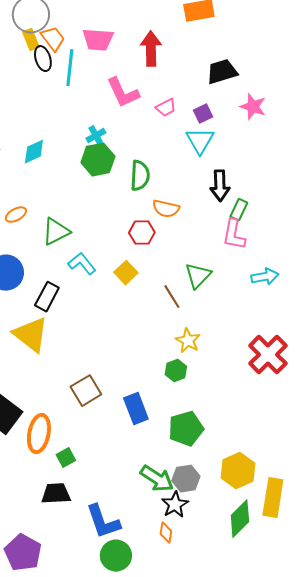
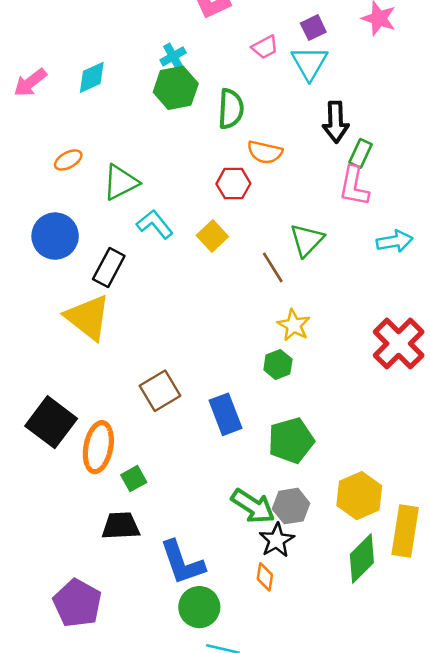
pink trapezoid: (166, 108) -> (265, 47), moved

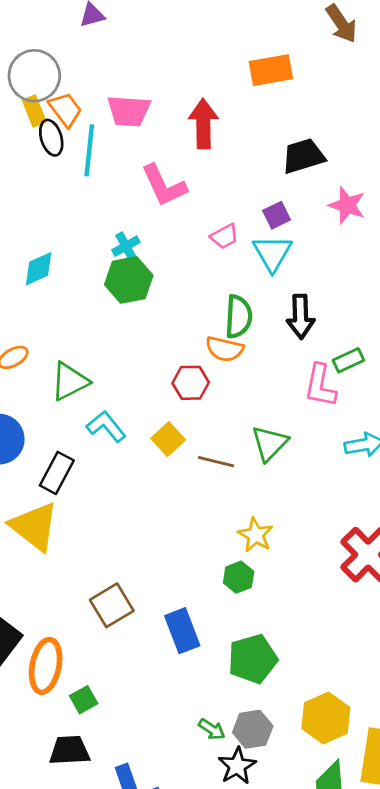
green semicircle: (231, 109) -> (239, 317), moved
green rectangle: (361, 153) -> (348, 360), moved, turned 40
brown line: (273, 267) -> (216, 462), moved, turned -44
green arrow: (253, 506) -> (212, 729), size x0.6

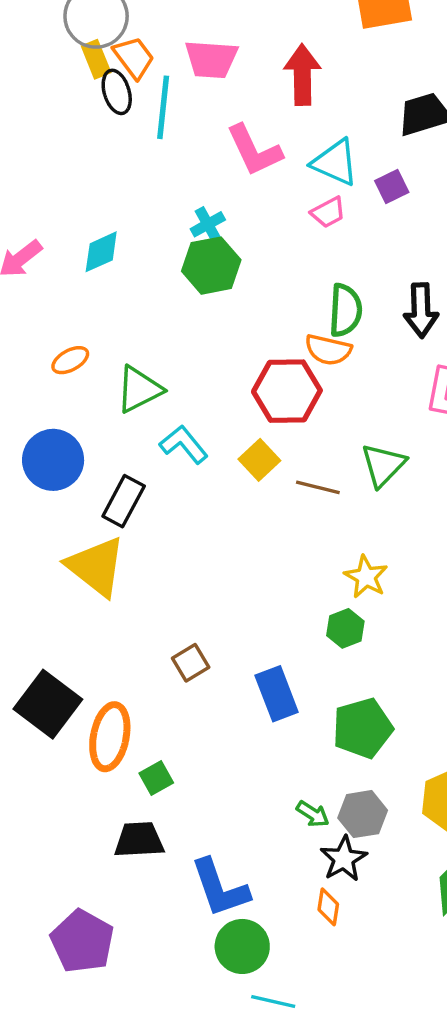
cyan triangle: (272, 253) -> (335, 162), moved, turned -36
red hexagon: (191, 383) -> (287, 391), size x1.5
brown square: (112, 605) -> (191, 663), size x0.7

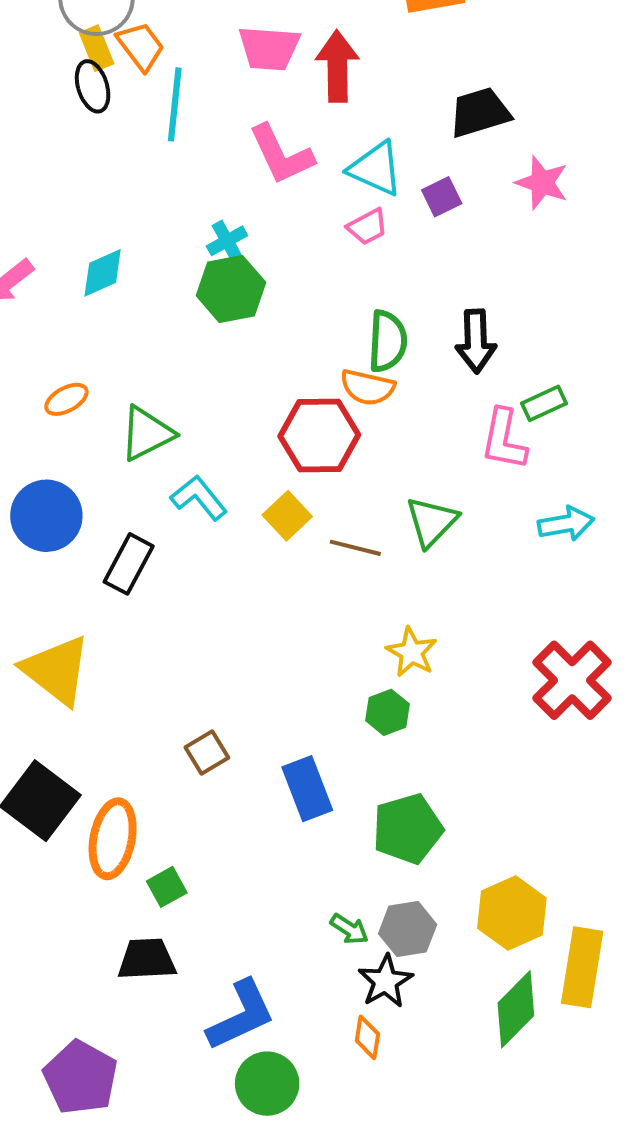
pink trapezoid: (211, 59) -> (269, 48), moved
black ellipse: (117, 92) -> (93, 86), moved
yellow triangle: (96, 566) -> (56, 670), moved
blue L-shape: (220, 888) -> (241, 1015), turned -96

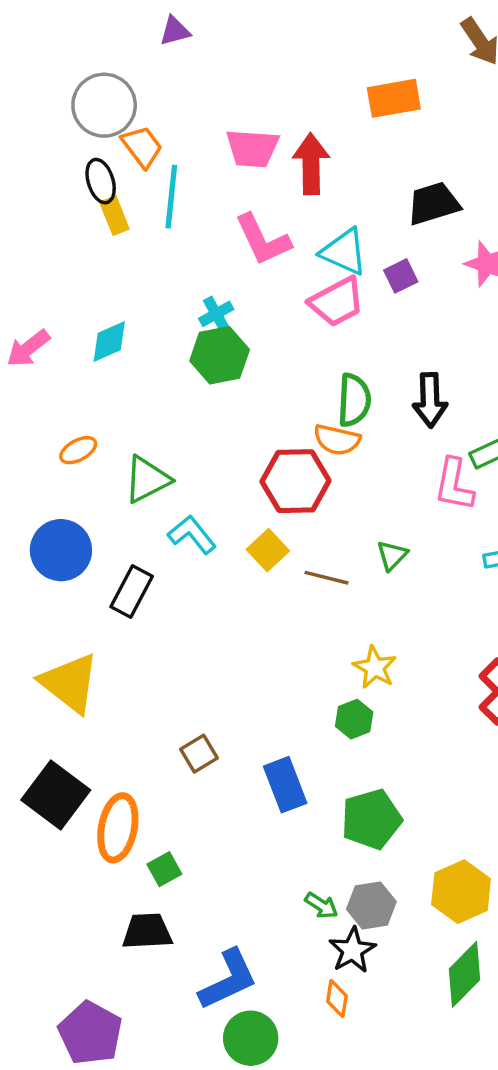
yellow rectangle: (97, 48) -> (114, 216), moved
pink trapezoid: (367, 227) -> (337, 302), size x1.6
green triangle: (432, 522) -> (392, 555), size x0.7

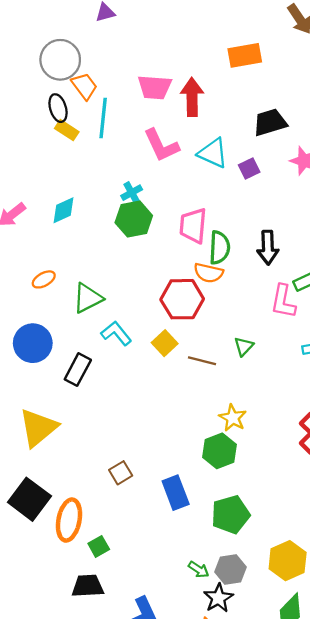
yellow rectangle: (114, 216) -> (67, 130), turned -35
pink trapezoid: (337, 302) -> (193, 226), moved, turned 123
yellow triangle: (70, 683) -> (38, 428), turned 42
green hexagon: (354, 719) -> (219, 451), size x1.4

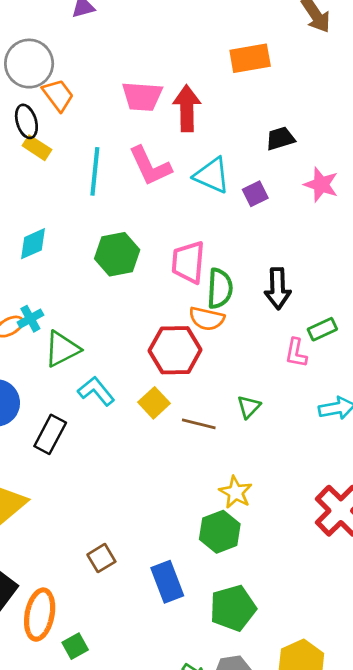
cyan line: (103, 118) -> (95, 171), moved
black trapezoid: (270, 122) -> (280, 139), size x0.7
cyan cross: (132, 193) -> (30, 319), moved
pink L-shape: (283, 301) -> (296, 353), size x0.7

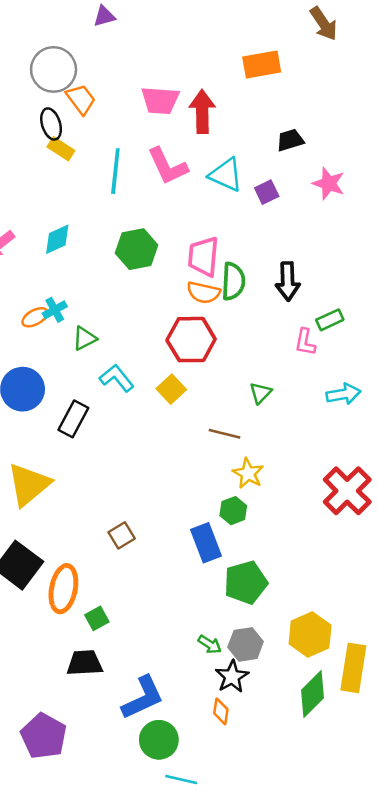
orange semicircle: (207, 319) -> (203, 292), moved
green triangle: (62, 349) -> (85, 338), size x0.7
brown line: (199, 424) -> (225, 434), moved
green hexagon: (220, 532) -> (233, 511), size x0.7
blue rectangle: (167, 582) -> (206, 543), moved

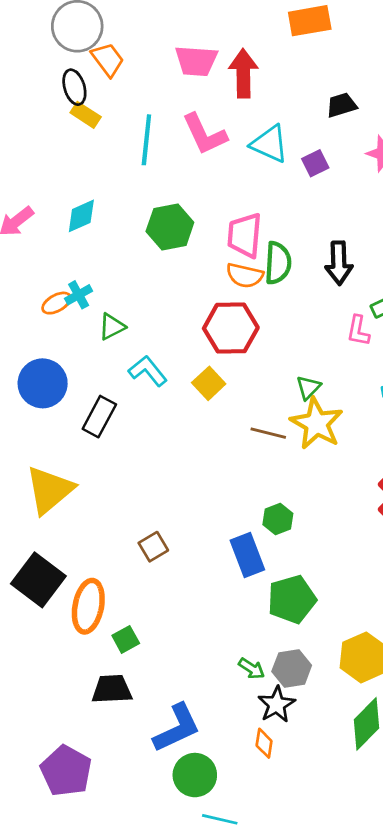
yellow star: (248, 473) -> (317, 423), moved, size x1.5

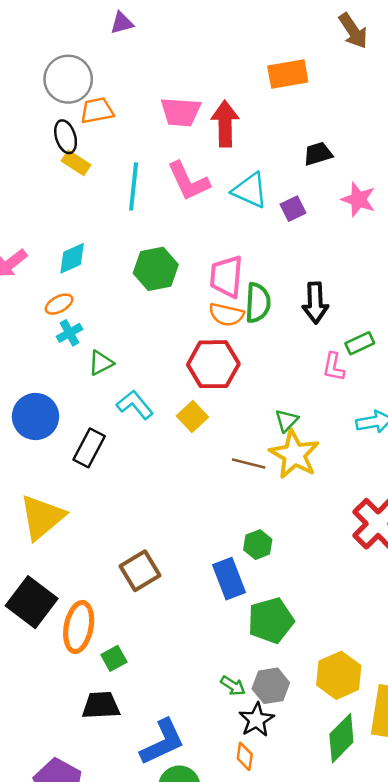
orange trapezoid: (108, 59) -> (97, 111), turned -64
orange ellipse: (56, 303) -> (59, 304), moved
brown square: (153, 547) -> (140, 571), size x1.4

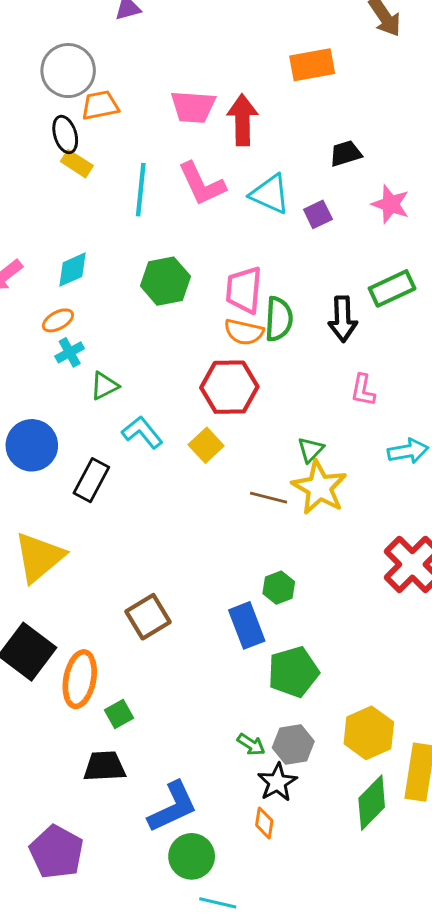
green rectangle: (360, 343) -> (392, 288), moved, size x1.4

